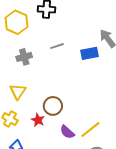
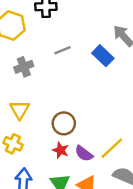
blue rectangle: (90, 53) -> (103, 56), turned 60
red star: (38, 120) -> (61, 150), moved

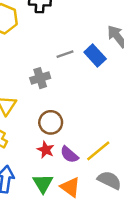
gray line: (63, 50) -> (65, 54), moved
gray cross: (24, 67) -> (40, 78), moved

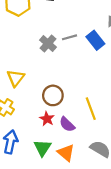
gray cross: (40, 78) -> (48, 44), moved, turned -35
yellow line: (98, 151) -> (91, 109), moved, turned -75

